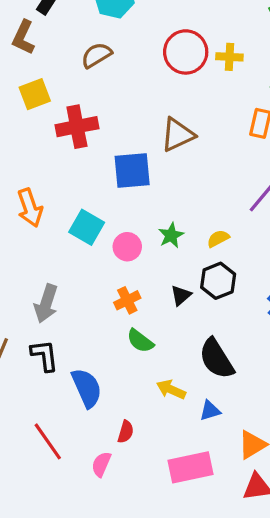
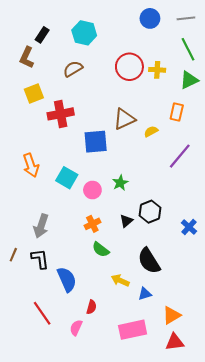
yellow semicircle: (218, 239) -> (151, 131), moved

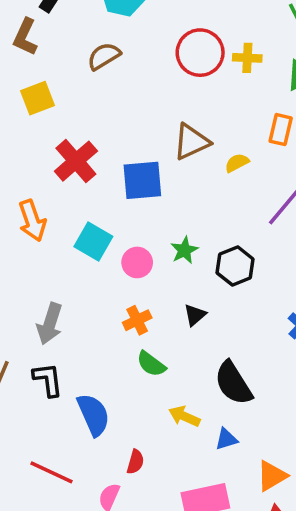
red cross: (61, 114) -> (76, 161), moved, turned -30
black hexagon: (150, 212) -> (235, 266), moved
red line: (42, 313) -> (51, 472), turned -30

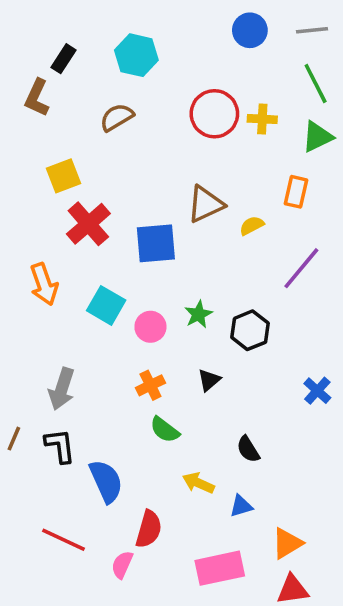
yellow square: (37, 98) -> (63, 176), moved
black semicircle: (233, 383) -> (248, 449), size x0.6
red semicircle: (135, 462) -> (149, 529), size x1.5

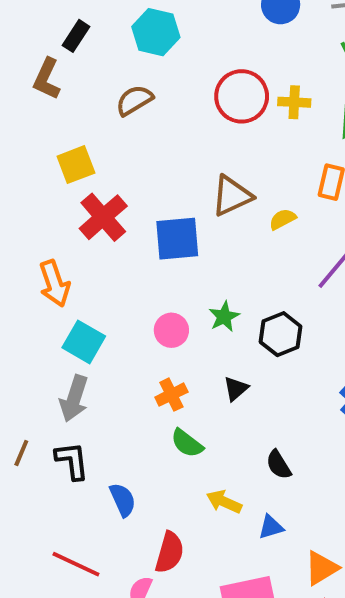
cyan square: (106, 305) -> (84, 342), moved
blue semicircle: (106, 481) -> (123, 500), size x0.7

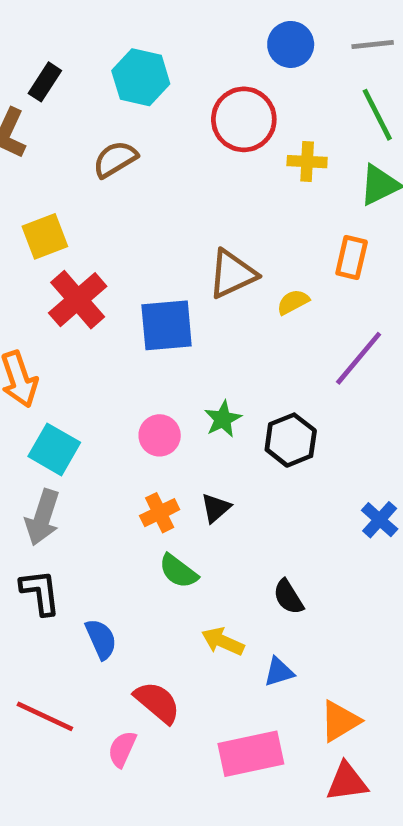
red circle: (242, 96) -> (244, 119), moved
black triangle: (236, 389) -> (216, 508), moved
red semicircle: (169, 552) -> (157, 702), turned -66

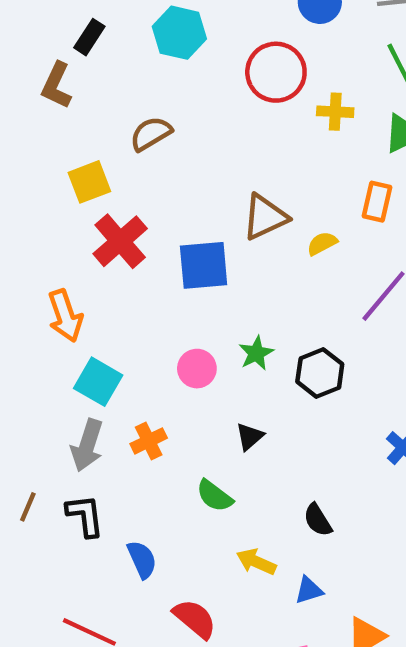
brown semicircle: (115, 159) -> (151, 134), moved
orange cross: (160, 513) -> (149, 441), moved

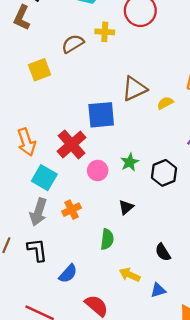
yellow cross: (335, 112) -> (105, 32), moved
red cross: (120, 241) -> (72, 144), moved
green semicircle: (214, 496) -> (107, 239), turned -120
blue semicircle: (142, 560) -> (68, 274), turned 66

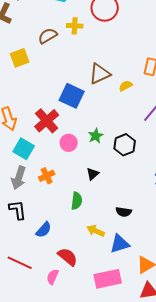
blue square: (101, 115) -> (72, 96), turned 30
black semicircle: (163, 252) -> (124, 212), turned -49
blue triangle: (158, 290) -> (120, 244), size x1.5

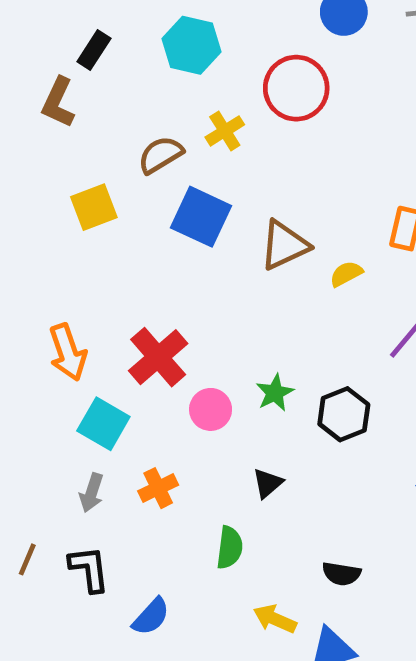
yellow cross: (75, 26) -> (225, 131), turned -35
blue square: (72, 96) -> (201, 217), moved
gray arrow: (19, 178) -> (92, 493), size x0.7

